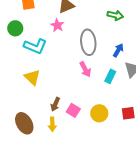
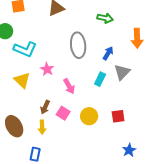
pink star: (57, 25) -> (47, 69), moved
pink arrow: (85, 69) -> (69, 86), moved

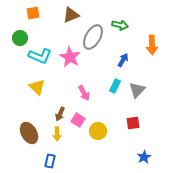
gray ellipse: (78, 45) -> (93, 37), moved, turned 35
pink star: (47, 69) -> (70, 57), moved, size x1.5
gray triangle: (122, 72) -> (137, 90), moved
yellow circle: (89, 116) -> (98, 131), moved

